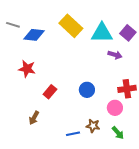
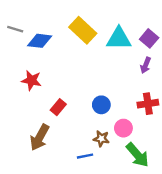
purple arrow: (115, 55) -> (146, 65), moved, turned 96
pink circle: (115, 108) -> (123, 128), moved
brown arrow: (34, 118) -> (40, 137), size x1.6
brown star: (93, 126) -> (101, 139), moved
green arrow: (118, 133) -> (137, 155), size x1.6

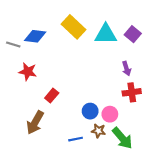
gray line: (15, 29) -> (13, 45), moved
purple arrow: (146, 65) -> (126, 68), moved, turned -40
blue circle: (101, 105) -> (90, 111), moved
brown star: (101, 139) -> (98, 131), moved

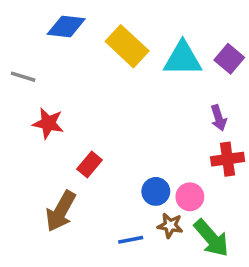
blue diamond: (35, 36) -> (66, 26), moved

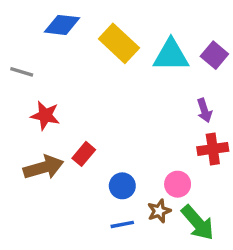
blue circle: (156, 191) -> (122, 186), moved
brown arrow: (61, 211) -> (44, 167), moved, turned -135
brown star: (170, 225) -> (159, 211), turned -30

